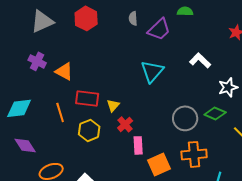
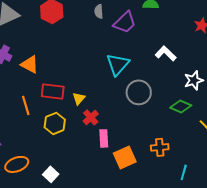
gray circle: (185, 118) -> (139, 92), moved
orange cross: (194, 154) -> (160, 147), size x0.7

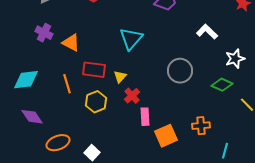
cyan triangle: (118, 64) -> (131, 39), moved

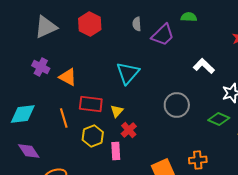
pink rectangle: (145, 117) -> (116, 151), moved

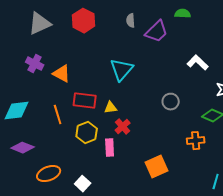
gray circle: (177, 105) -> (171, 102), size x0.7
yellow triangle: (117, 111) -> (111, 108), turned 40
purple diamond: (29, 151) -> (23, 148), turned -35
orange cross: (198, 160) -> (196, 141), moved

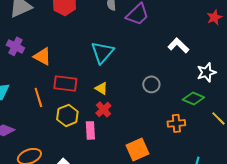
yellow triangle: (111, 108) -> (101, 88), moved, turned 40

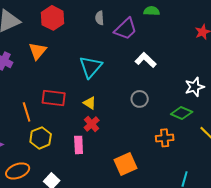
white L-shape: (178, 45) -> (146, 60), moved
orange triangle: (42, 56) -> (38, 51), moved, turned 42
yellow hexagon: (67, 115) -> (41, 138), moved

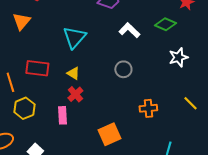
green diamond: (182, 113) -> (165, 24), moved

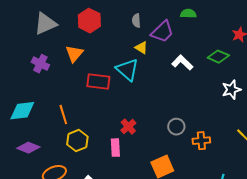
cyan triangle: (74, 37) -> (127, 70), turned -30
red rectangle: (37, 68) -> (98, 82), moved
gray circle: (123, 69) -> (176, 127), moved
yellow triangle: (73, 73) -> (141, 48), moved

